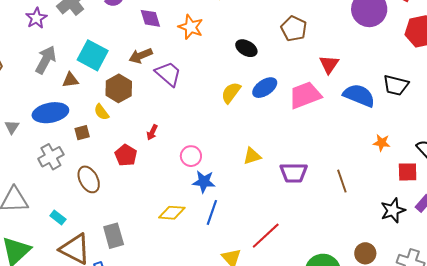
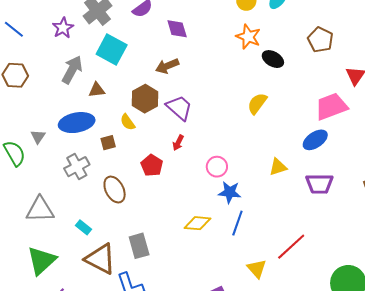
orange star: (191, 27) -> (248, 37), moved
cyan square: (93, 55) -> (112, 50), moved
purple trapezoid: (168, 74) -> (179, 108), moved
blue ellipse: (265, 88) -> (315, 140), moved

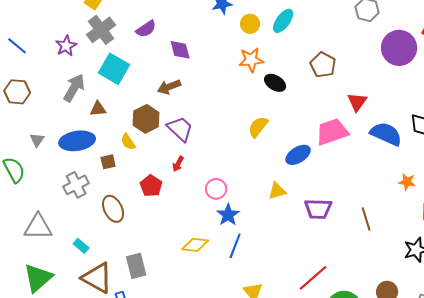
orange star: (248, 37) -> (251, 60), turned -30
gray triangle: (38, 137) -> (37, 140), moved
blue ellipse: (315, 140) -> (298, 155), moved
blue star: (230, 192) -> (228, 215), turned 30
red line: (291, 247) -> (313, 278), moved

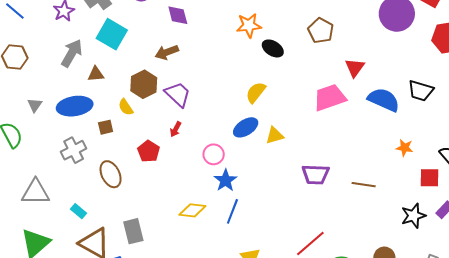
blue ellipse: (298, 155) -> (246, 127), moved
yellow triangle: (277, 191) -> (275, 135), moved
brown line: (366, 219) -> (364, 185), turned -65

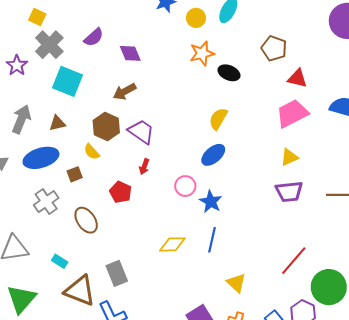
gray arrow: (72, 53) -> (21, 119), moved
red triangle: (355, 68) -> (297, 78), moved, turned -45
yellow triangle: (275, 135) -> (289, 157), moved
blue star: (226, 180) -> (211, 202), moved

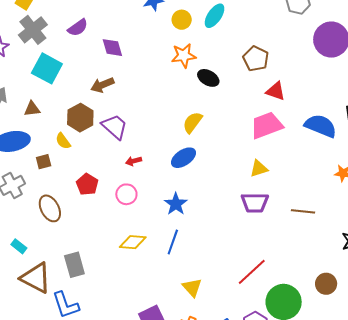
red arrow: (144, 167) -> (134, 161), moved, turned 49
pink circle: (185, 186) -> (126, 194), moved

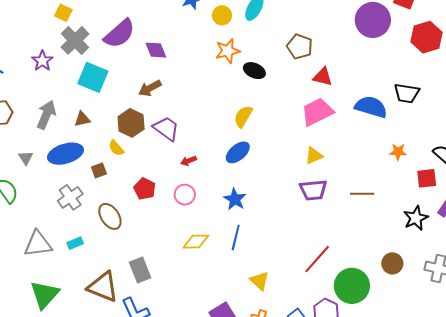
purple semicircle: (78, 28) -> (119, 34), size x1.6
cyan rectangle: (19, 246) -> (75, 243), moved, turned -56

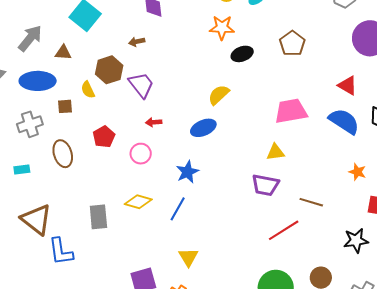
black ellipse: (254, 71) -> (242, 54), turned -60
red triangle: (323, 77) -> (348, 85), moved
brown arrow: (150, 88) -> (137, 42), size x0.7
red line: (317, 259) -> (284, 230), moved
gray rectangle: (140, 270) -> (98, 217), moved

